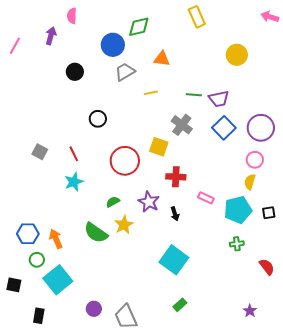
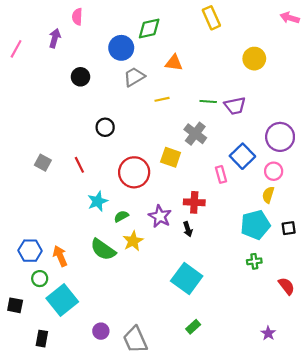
blue square: (224, 128) -> (242, 156), moved
red cross: (176, 177) -> (194, 202), moved
cyan star: (74, 182) -> (98, 201), moved
pink rectangle: (206, 198) -> (221, 174), moved, turned 49

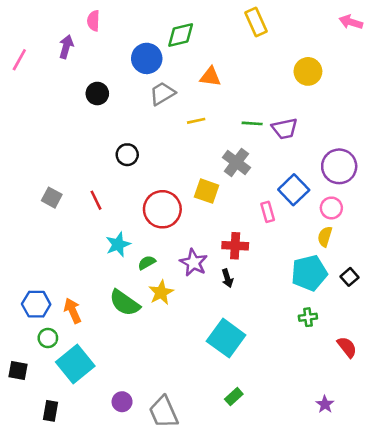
black square: (289, 228) -> (350, 277), turned -32

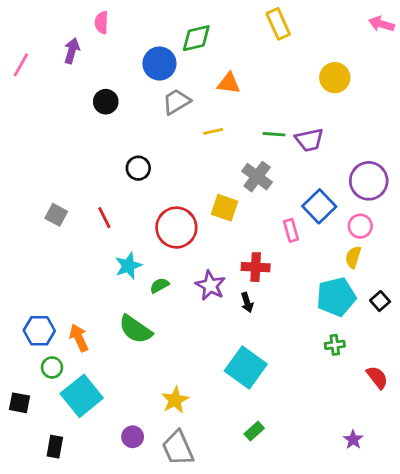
yellow star: (161, 292) -> (175, 400), moved

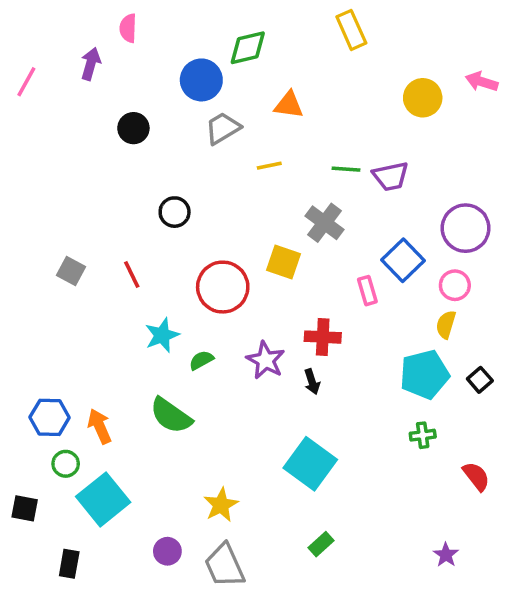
pink arrow: (381, 24) -> (482, 82), moved

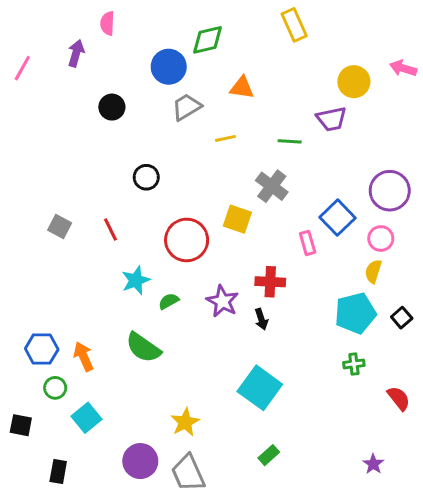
purple trapezoid: (391, 176) -> (331, 119), moved
cyan square: (103, 499) -> (87, 418), size x0.7
purple circle: (167, 551) -> (140, 461), size x1.5

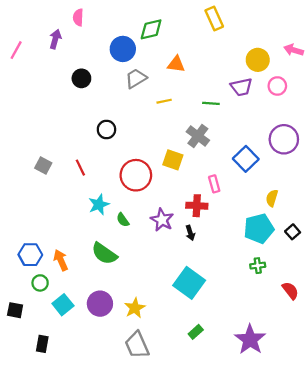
pink circle: (381, 238) -> (277, 86), moved
pink rectangle: (308, 243) -> (214, 184), moved
green semicircle: (169, 301) -> (123, 220), turned -96
purple circle: (140, 461) -> (100, 304), moved
purple star: (373, 464) -> (250, 340), moved, size x2.0

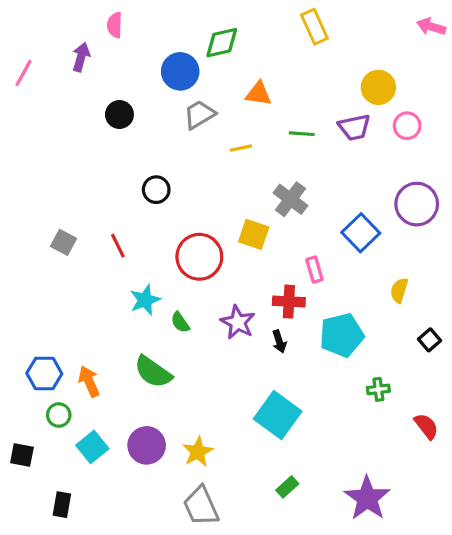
pink arrow: (294, 50) -> (431, 27), moved
green line: (211, 103) -> (302, 134), moved
cyan pentagon: (259, 229) -> (342, 335), moved

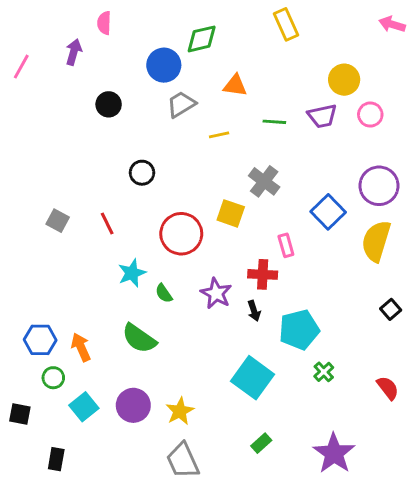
yellow semicircle: (399, 290) -> (376, 241), moved, size x1.8
cyan pentagon: (342, 335) -> (299, 330), moved
green cross: (378, 389) -> (324, 372), moved, turned -36

